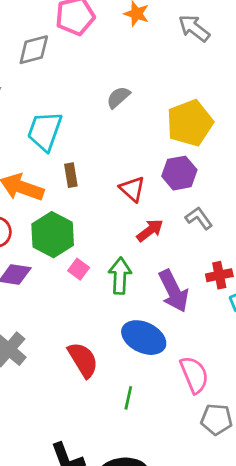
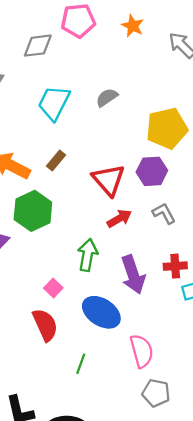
cyan trapezoid: (45, 131) -> (54, 103), moved
brown rectangle: (71, 175) -> (56, 161), turned 42
red triangle: (132, 189) -> (109, 180), size x1.4
pink square: (79, 269) -> (53, 288), moved

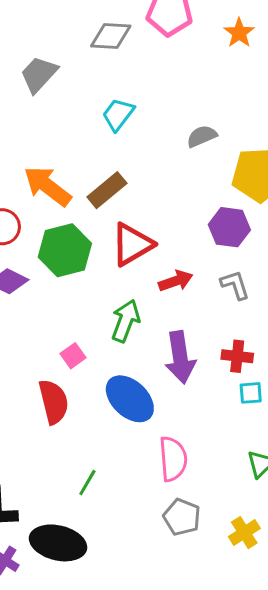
gray semicircle: (107, 97) -> (202, 136), moved
cyan trapezoid: (54, 103) -> (118, 114), size x0.7
brown rectangle: (56, 161) -> (107, 190), size x1.4
red triangle: (109, 180) -> (132, 244), moved, turned 30
green line: (81, 364) -> (87, 483), moved

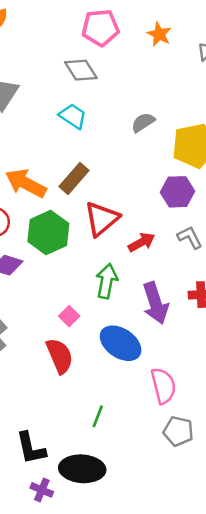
gray diamond: (111, 36) -> (81, 70), moved, turned 64
cyan trapezoid: (118, 114) -> (73, 116), turned 96

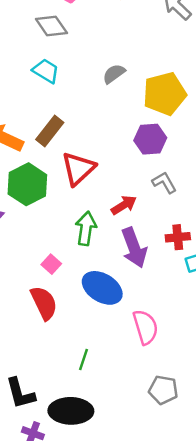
red arrow: (142, 242) -> (124, 205), moved
gray pentagon: (178, 431) -> (163, 390), moved

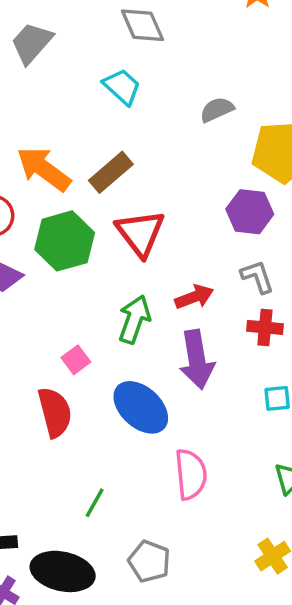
red triangle: (78, 169) -> (140, 233), turned -36
red cross: (178, 237) -> (265, 327), moved
gray pentagon: (163, 390) -> (149, 561), moved

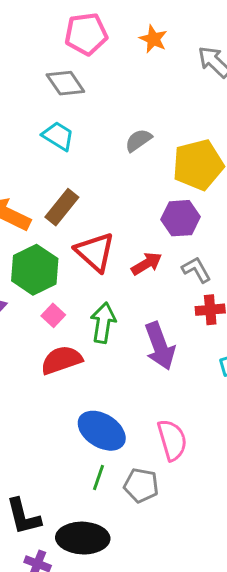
red arrow: (194, 297) -> (147, 264), moved
pink square: (76, 360) -> (53, 315), moved
blue ellipse: (141, 407) -> (102, 431), moved
red semicircle: (55, 412) -> (61, 360), moved, turned -84
gray pentagon: (149, 561) -> (141, 485), moved

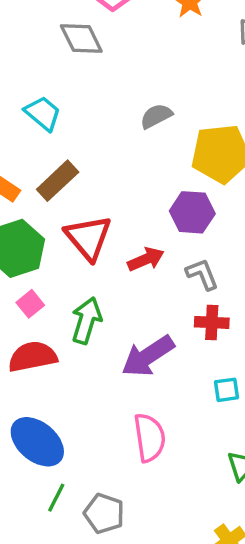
cyan trapezoid: (58, 136) -> (43, 113), moved
purple arrow: (160, 346) -> (148, 356), turned 69
blue ellipse: (102, 431) -> (37, 442), moved
pink semicircle: (172, 440) -> (150, 438), moved

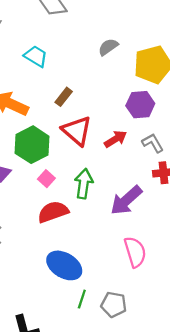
brown rectangle: (58, 181) -> (64, 97), moved, size x0.7

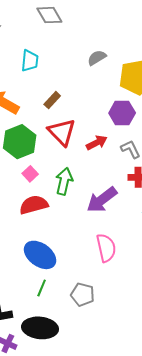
cyan trapezoid: (36, 56) -> (30, 61), turned 60
green line: (82, 299) -> (42, 288), moved

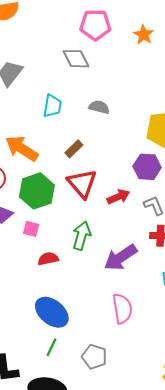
gray semicircle: (97, 58) -> (99, 107), moved, turned 42
pink square: (30, 174) -> (31, 229), moved, turned -35
red semicircle: (34, 205) -> (48, 259), size x0.7

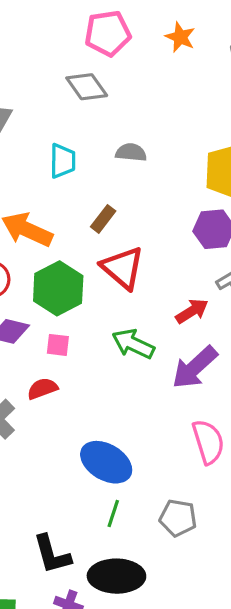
red arrow: (118, 197) -> (192, 311), moved
green arrow: (82, 236) -> (133, 344), turned -72
red semicircle: (48, 259) -> (42, 389), moved

